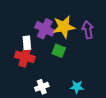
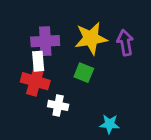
purple cross: (45, 29) -> (45, 41), moved, turned -30
white cross: (42, 87) -> (58, 105), moved, turned 32

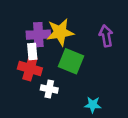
yellow star: (91, 38) -> (60, 32), moved
green square: (84, 73) -> (71, 61), size x1.5

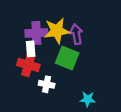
purple arrow: (106, 36) -> (76, 34), moved

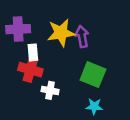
purple cross: (36, 33) -> (18, 29), moved
green square: (67, 58) -> (93, 75), moved

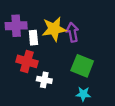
white rectangle: (33, 52) -> (33, 38), moved

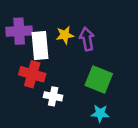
yellow star: (54, 29) -> (65, 35), size x0.6
white rectangle: (33, 38) -> (40, 45), size x1.5

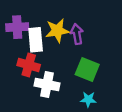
yellow star: (65, 35) -> (57, 31), size x1.5
white cross: (53, 96) -> (47, 84), size x1.5

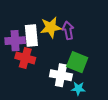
purple cross: (17, 27) -> (15, 41), moved
white cross: (47, 84) -> (61, 75), moved

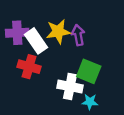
white rectangle: (31, 36) -> (36, 41), turned -30
purple cross: (15, 41) -> (17, 33), moved

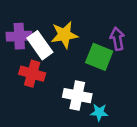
purple arrow: (78, 35) -> (117, 39), moved
green square: (89, 71) -> (99, 57), moved

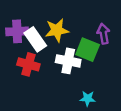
white cross: (77, 96) -> (68, 61), moved

